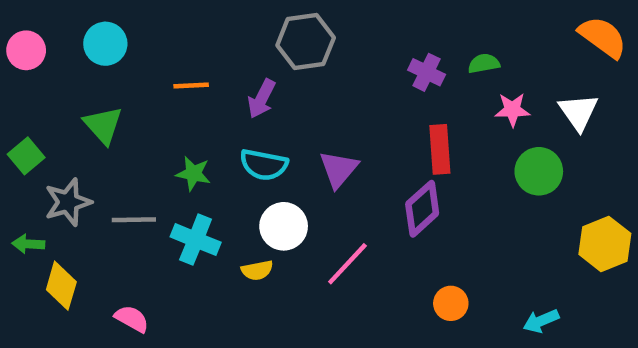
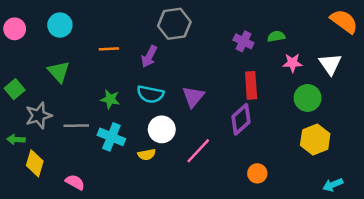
yellow hexagon: (605, 244) -> (315, 139), moved
cyan arrow: (541, 321) -> (333, 185), moved

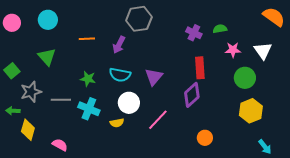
cyan arrow: (333, 185) -> (265, 147), turned -105

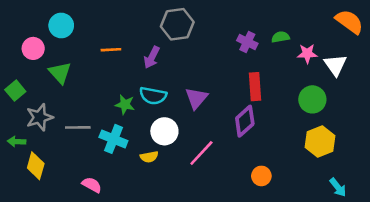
pink circle: (12, 23) -> (33, 48), moved
pink star: (233, 50) -> (307, 54), moved
green star: (88, 79) -> (125, 105), moved
pink semicircle: (60, 145) -> (92, 185), moved

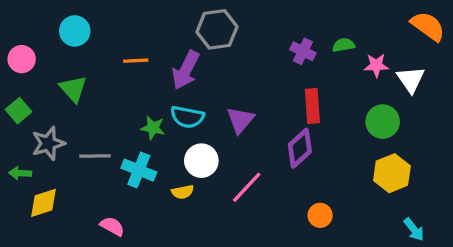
pink circle: (33, 48) -> (22, 59), moved
purple arrow: (152, 57) -> (186, 70), size x1.4
yellow diamond: (36, 166) -> (44, 203), turned 56

